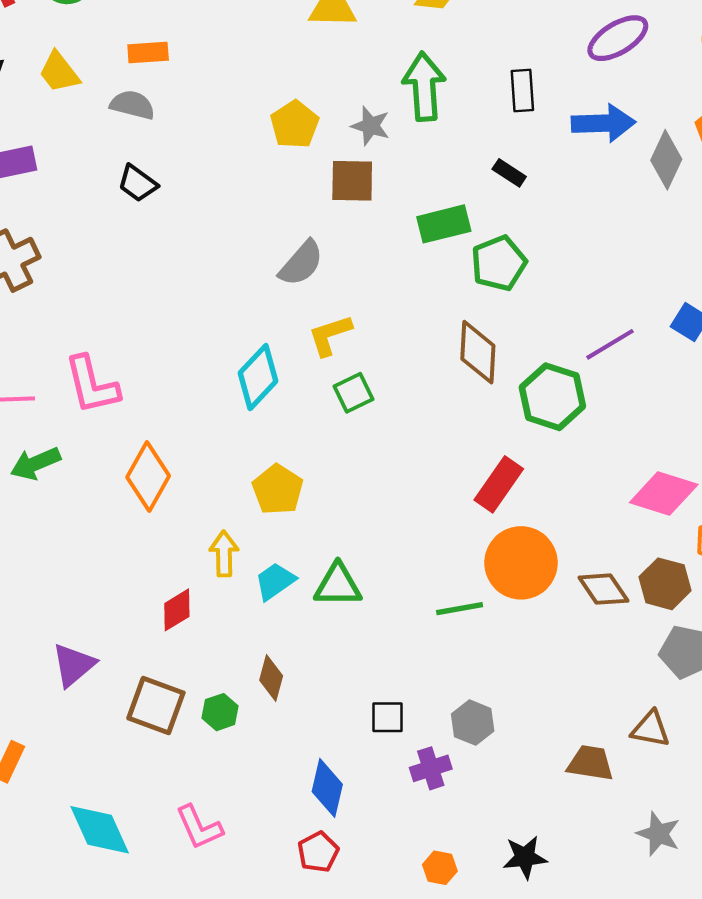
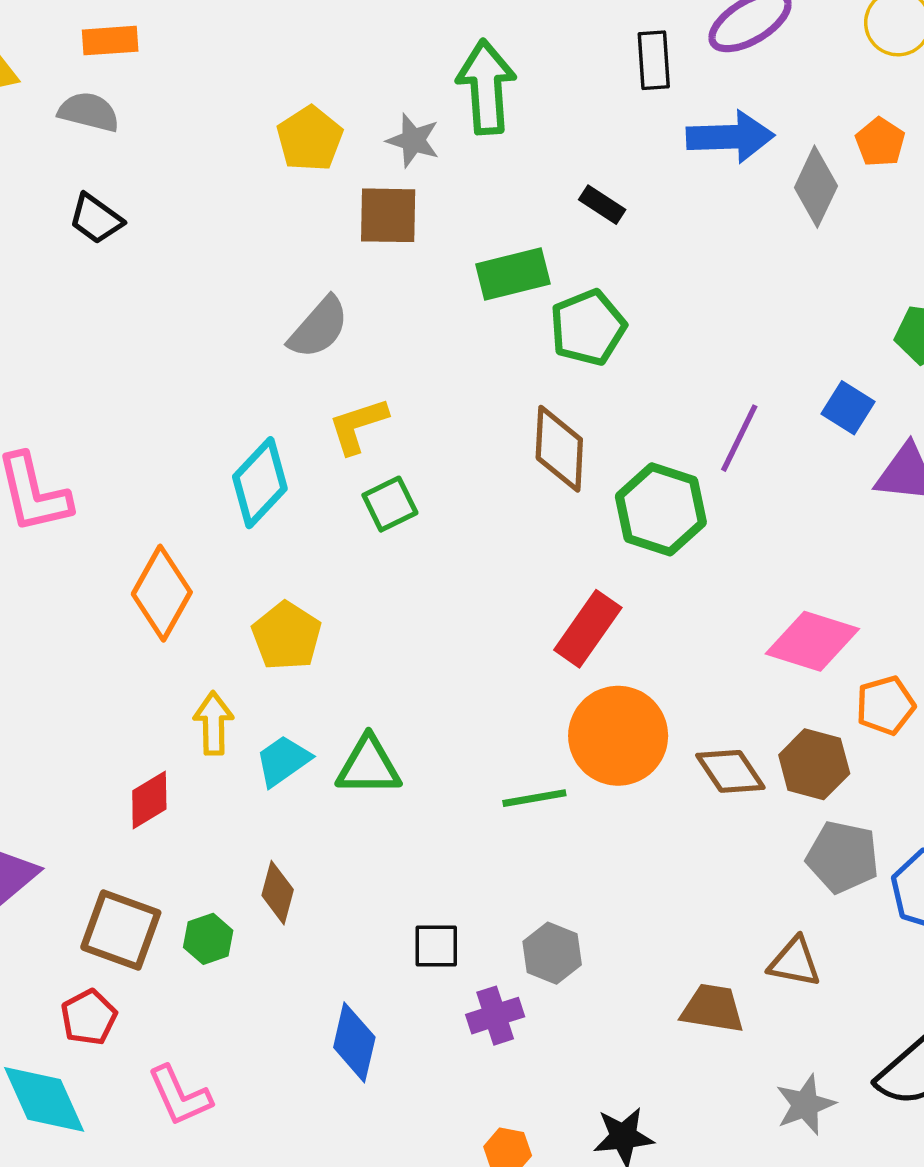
black rectangle: (522, 90) -> (654, 60), moved
purple line: (610, 344) -> (739, 438), turned -33
orange diamond: (148, 476) -> (162, 593), moved
gray star: (658, 834) -> (805, 1105), turned 30
red pentagon: (318, 852) -> (89, 1017), moved

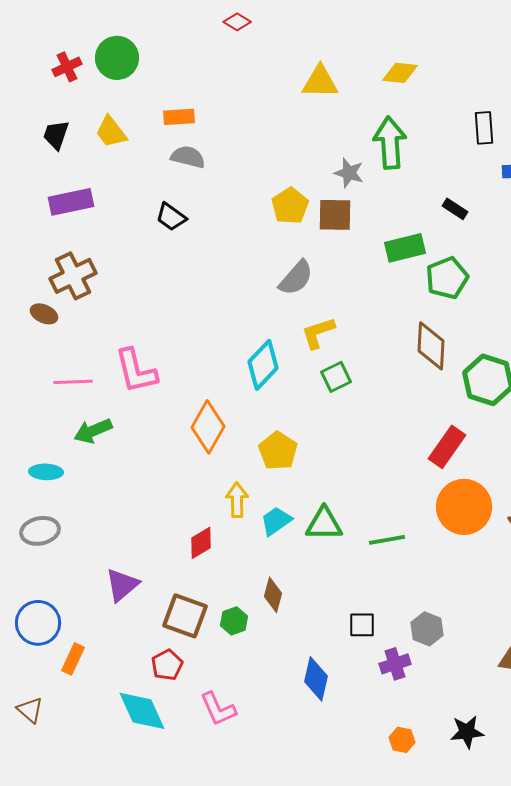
gray semicircle: (89, 112) -> (188, 157), moved
yellow pentagon: (310, 139) -> (290, 206), moved
green line: (534, 798) -> (387, 540), moved

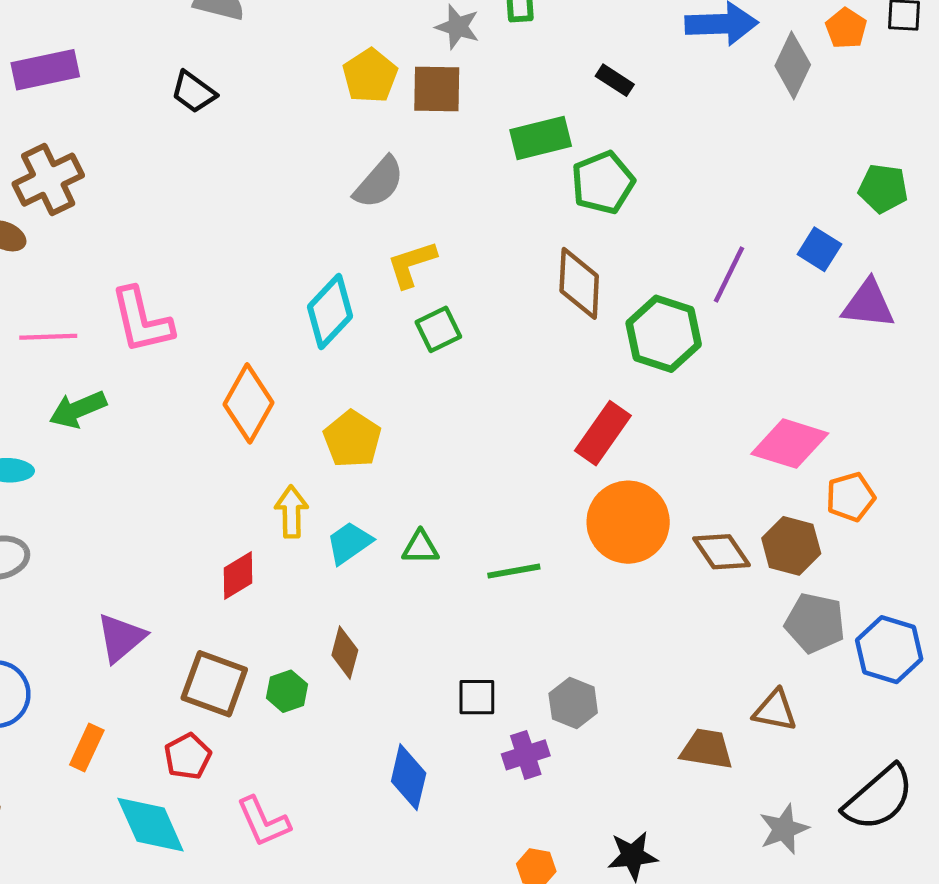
green triangle: (324, 524) -> (420, 547), size x0.7
orange rectangle: (73, 659) -> (87, 748), moved

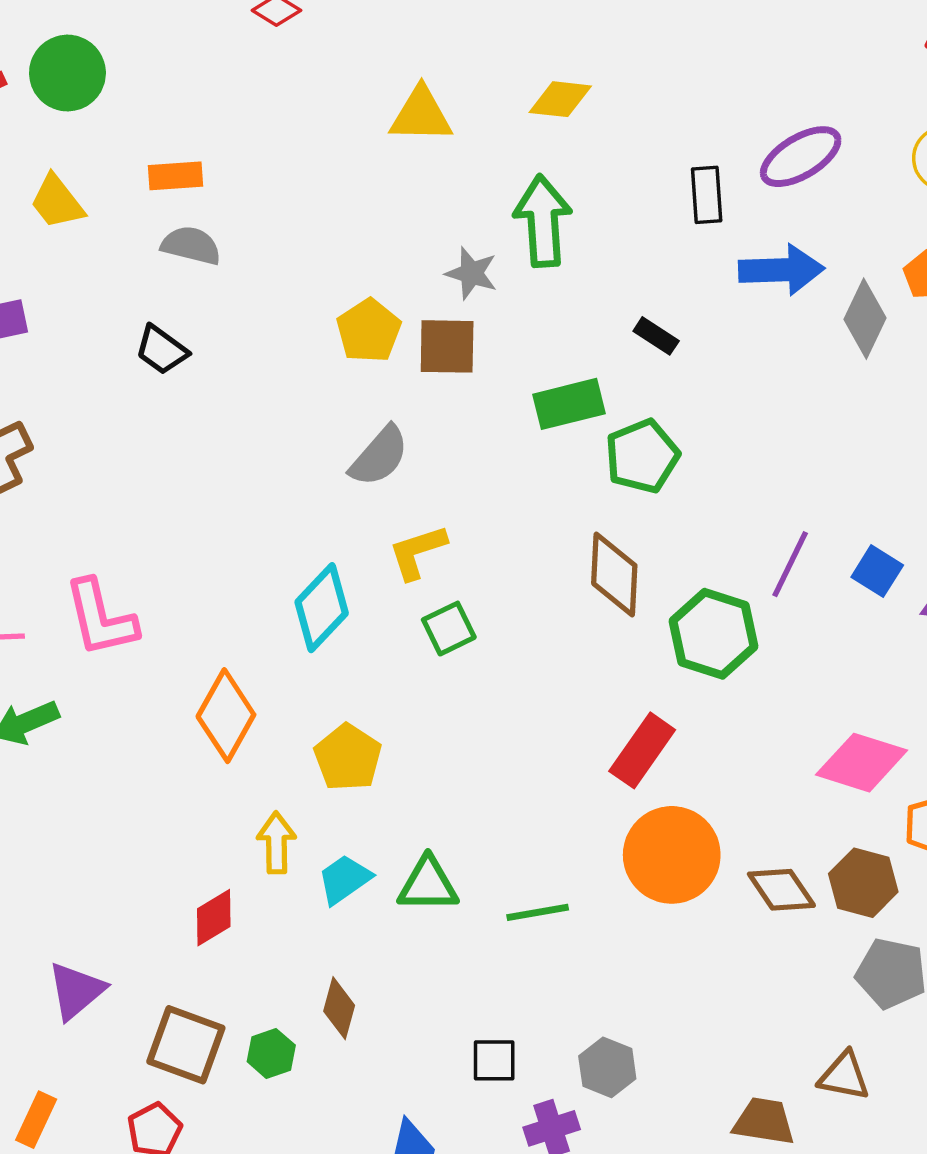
blue square: (819, 249) -> (877, 571), moved
green triangle: (420, 547) -> (428, 885), size x1.4

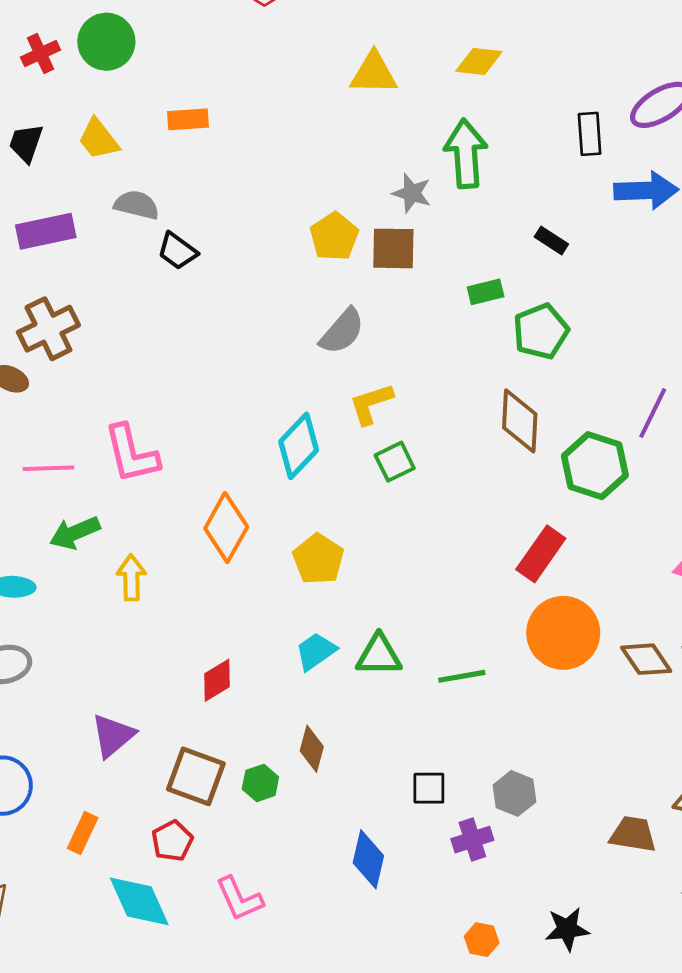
gray semicircle: (191, 245) -> (137, 205), moved
green rectangle: (569, 404) -> (486, 292), size x0.7
yellow arrow: (276, 843) -> (131, 578), moved

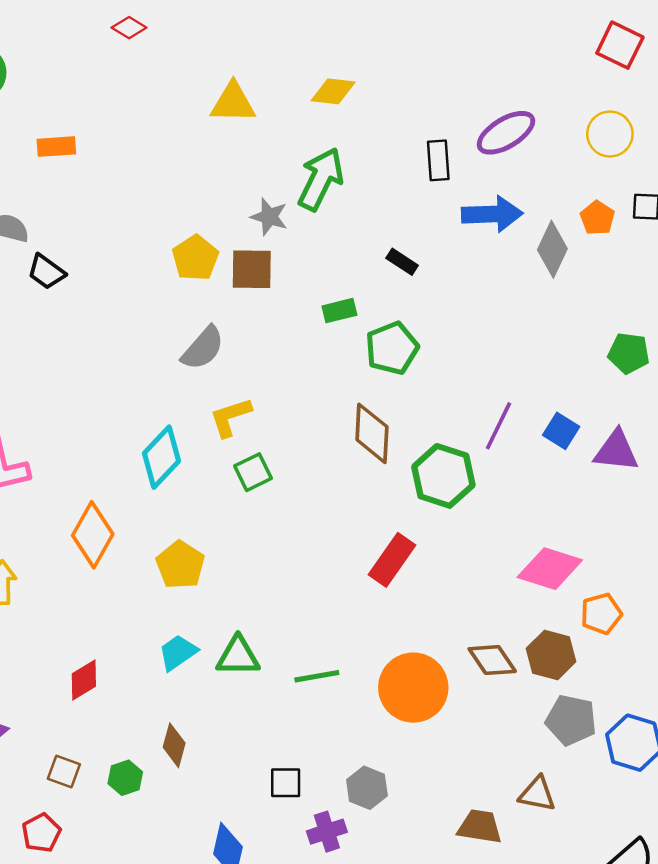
green arrow: (466, 154) -> (321, 179), turned 30
orange circle: (563, 633) -> (413, 688), moved
brown square: (196, 776) -> (64, 771), size x0.6

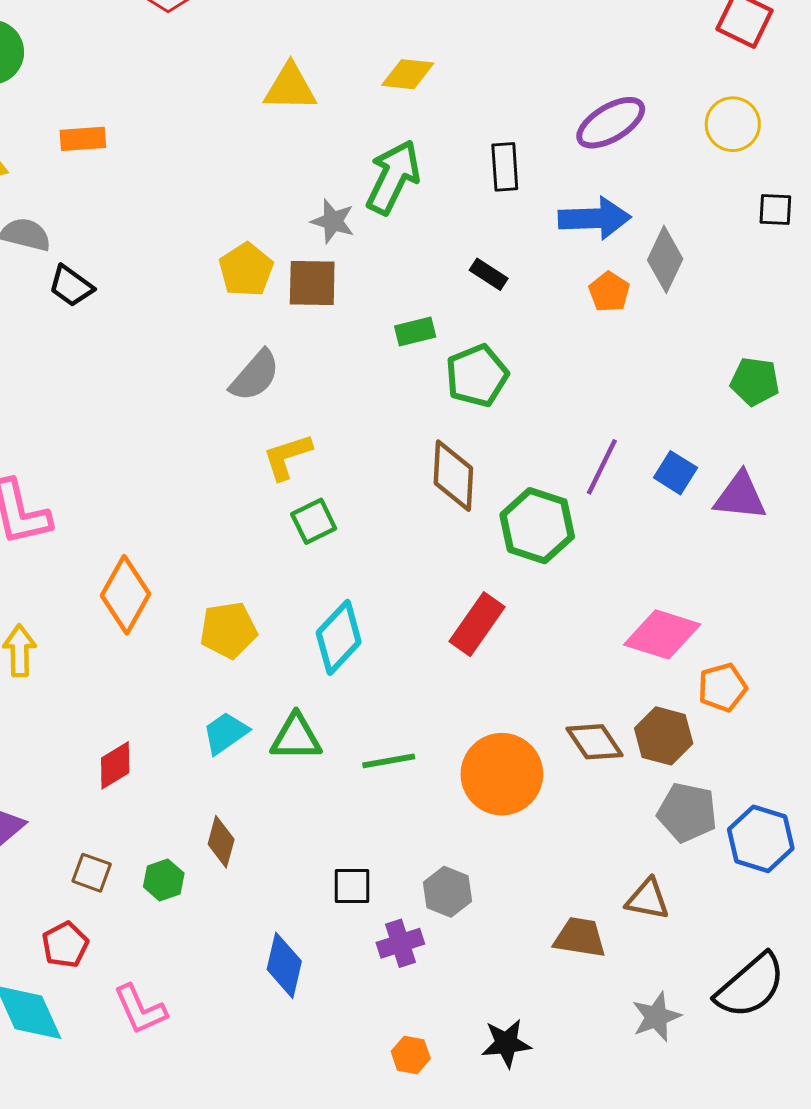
black rectangle: (438, 160) -> (505, 167), moved
orange pentagon: (597, 218) -> (609, 292), moved
cyan diamond: (162, 457) -> (339, 637), moved
yellow pentagon: (180, 565) -> (228, 630), turned 30

